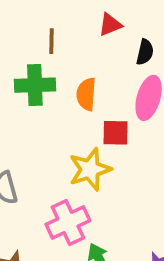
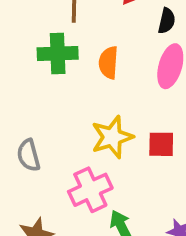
red square: (116, 133) -> (161, 144), moved

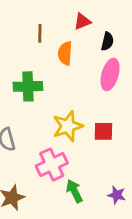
green cross: (58, 53) -> (28, 86), moved
orange semicircle: (109, 63) -> (65, 53), moved

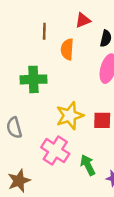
pink cross: (52, 165) -> (55, 151), turned -32
green arrow: (74, 191) -> (88, 165), moved

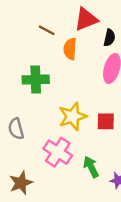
red triangle: (83, 20) -> (86, 19), size x1.5
brown line: (44, 31) -> (47, 30), turned -63

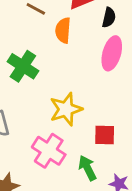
green cross: (36, 80) -> (23, 66), turned 35
red square: (106, 121) -> (105, 135), moved

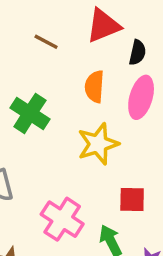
orange semicircle: (63, 30) -> (94, 87), moved
yellow star: (66, 109) -> (98, 144), moved

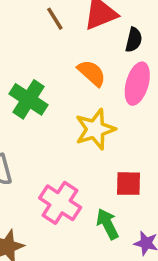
brown line: (46, 42) -> (55, 19), moved, turned 30
orange semicircle: (94, 87) -> (92, 73), turned 128

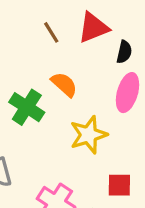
orange semicircle: (92, 73) -> (64, 84), moved

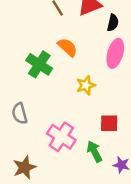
yellow star: (89, 135) -> (86, 85), size x0.7

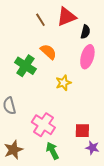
red square: (109, 123) -> (82, 131), moved
green arrow: (94, 151) -> (52, 151), moved

